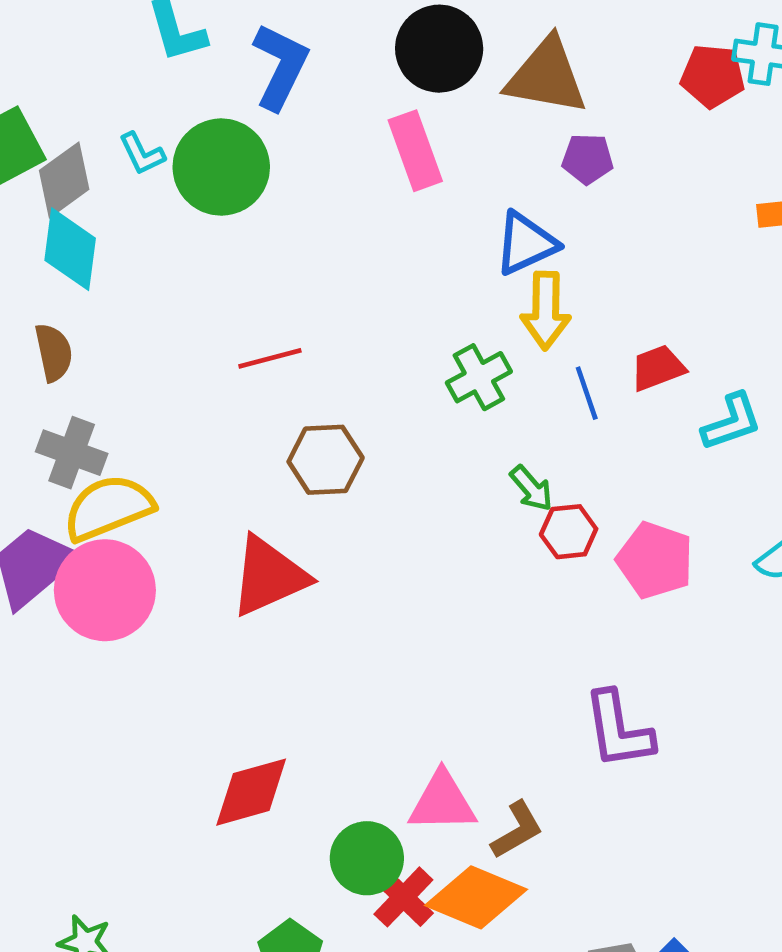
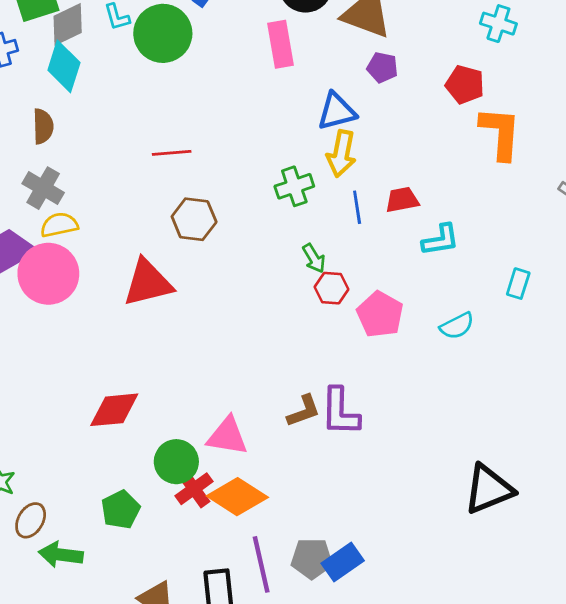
red pentagon: (713, 76) -> (465, 85), moved
yellow semicircle: (108, 508) -> (59, 225), size x0.7
brown L-shape: (517, 830) -> (304, 411), moved

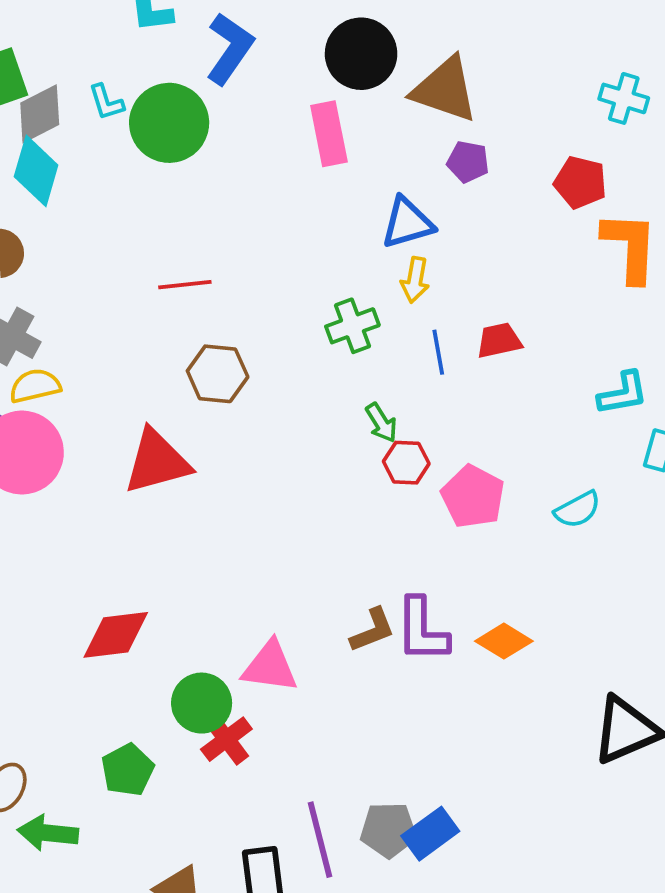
yellow arrow: (341, 154) -> (415, 280), size x0.7
cyan L-shape: (441, 240) -> (623, 393), moved
orange diamond: (237, 497) -> (504, 641), moved, size x0.7

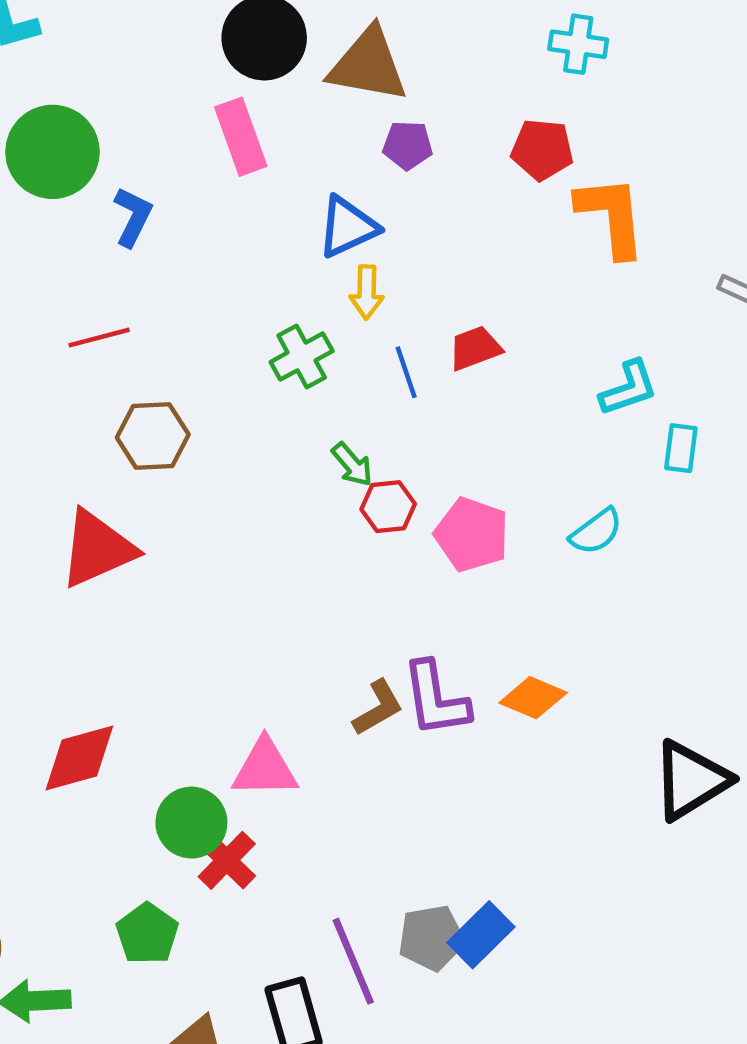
blue L-shape: (230, 48) -> (133, 217), moved, size x0.7
green pentagon: (128, 770) -> (147, 934), moved

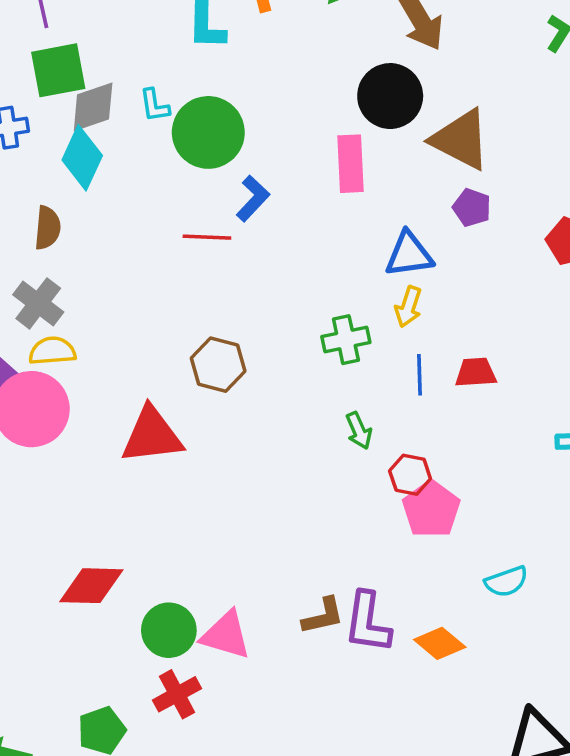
red line: (99, 338) -> (207, 237), moved
red hexagon: (388, 507) -> (410, 475), moved
cyan semicircle: (596, 531) -> (506, 582), moved
green circle: (191, 823) -> (169, 630), moved

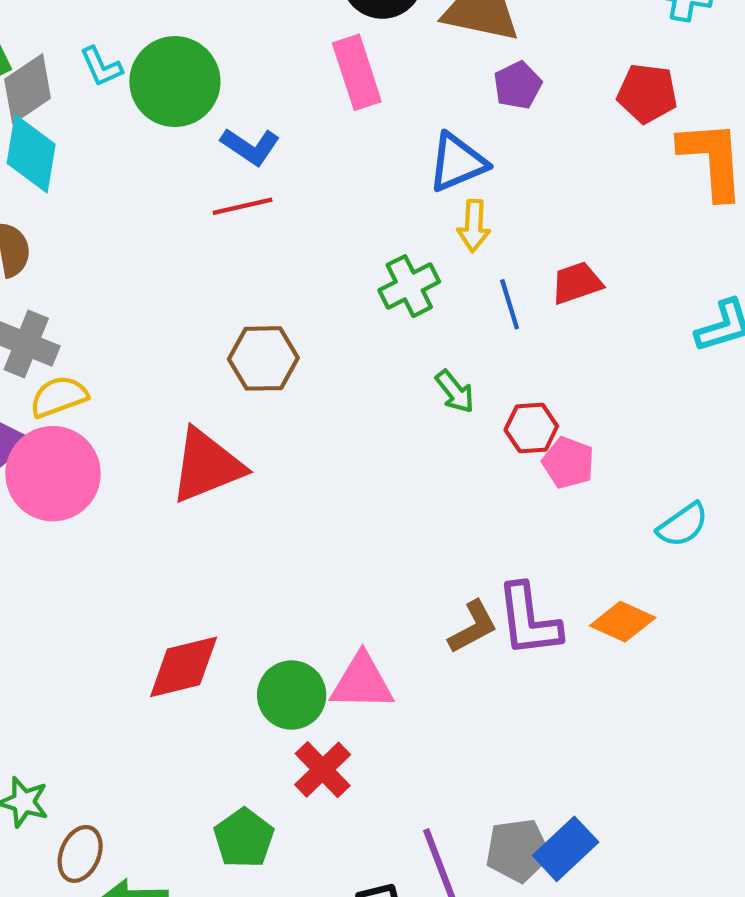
blue L-shape: (253, 198) -> (250, 146), turned 96
purple pentagon: (472, 208) -> (518, 85), turned -30
red line: (207, 237) -> (243, 206), moved
pink pentagon: (431, 509) -> (568, 463), size x0.7

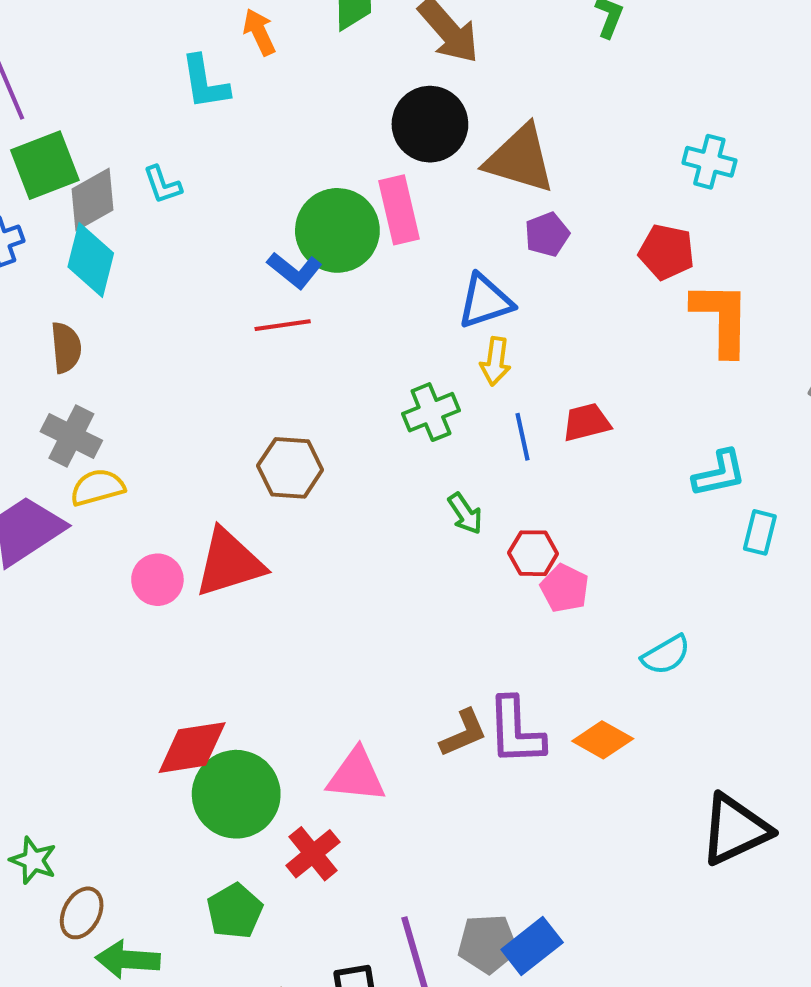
green circle: (175, 82) -> (337, 230), moved
pink circle: (53, 474) -> (157, 580), moved, size x0.6
green circle: (292, 695) -> (236, 794), moved, size x1.4

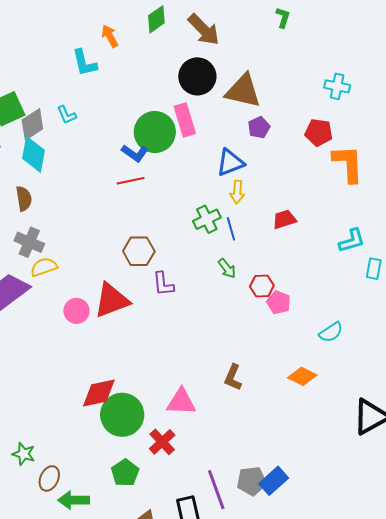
blue line: (523, 437) -> (231, 229), moved
purple L-shape: (516, 731) -> (163, 284), moved, size x0.7
brown L-shape: (463, 733) -> (233, 377), turned 140

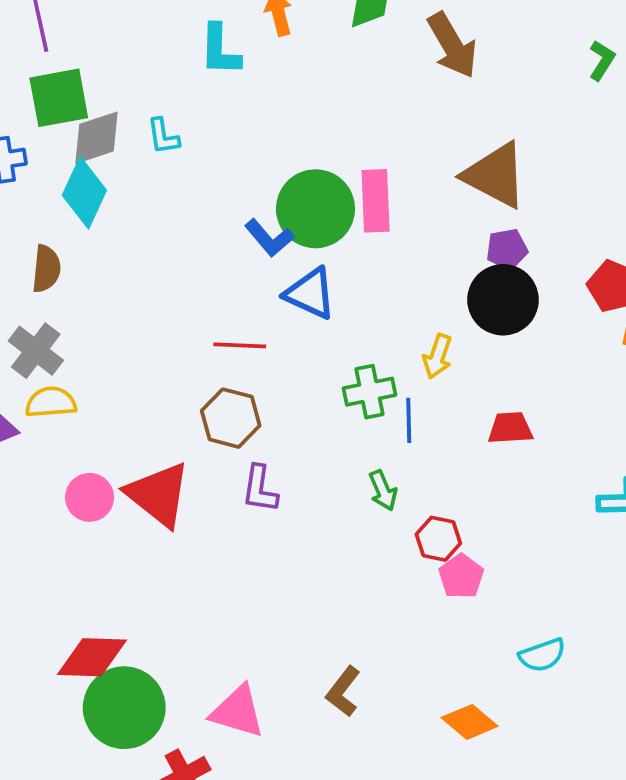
black circle: (197, 76) -> (503, 300), moved
blue triangle: (230, 163) -> (310, 293), moved, turned 32
red line: (131, 181) -> (240, 345), moved
red triangle: (112, 300) -> (158, 494), turned 45

